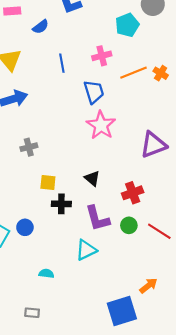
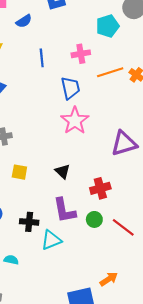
black cross: (61, 204) -> (29, 222), moved

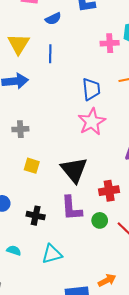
pink cross: (81, 54) -> (110, 43), moved
blue line: (42, 58) -> (50, 54), moved
black triangle: (62, 171) -> (74, 170), size x1.8
cyan triangle: (51, 240) -> (52, 254), moved

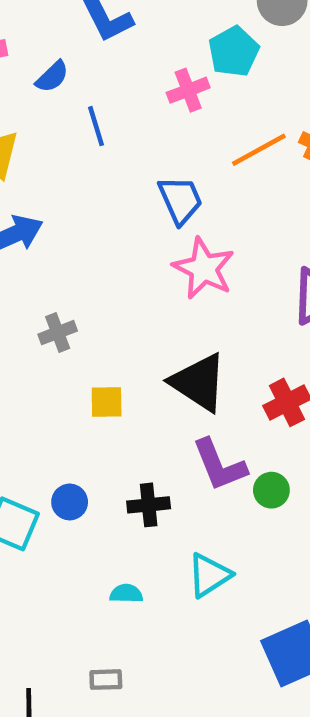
blue line: (50, 54) -> (96, 126), moved
green circle: (100, 220) -> (271, 490), moved

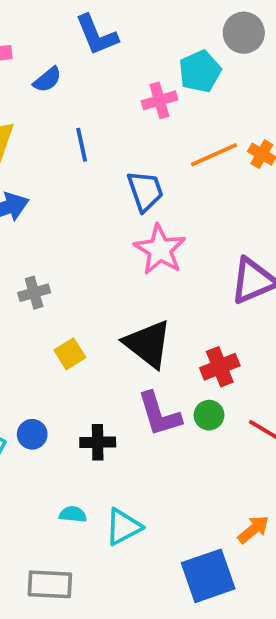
blue line: (96, 126) -> (82, 145), moved
yellow square: (107, 402) -> (70, 354), turned -36
green circle: (271, 490) -> (209, 415), moved
cyan triangle: (209, 575) -> (123, 527), moved
gray rectangle: (106, 680) -> (50, 584), size x1.6

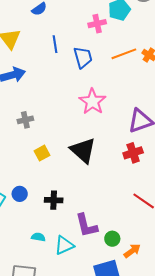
blue trapezoid: (145, 191) -> (83, 57), moved
red cross: (220, 367) -> (133, 153), moved
purple L-shape: (159, 414) -> (86, 225), moved
green circle: (209, 415) -> (112, 239), moved

